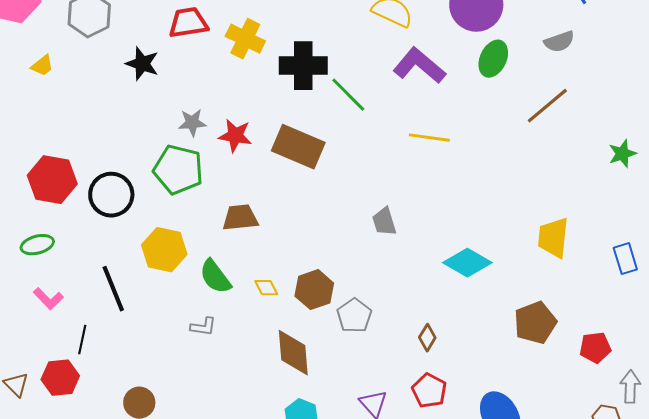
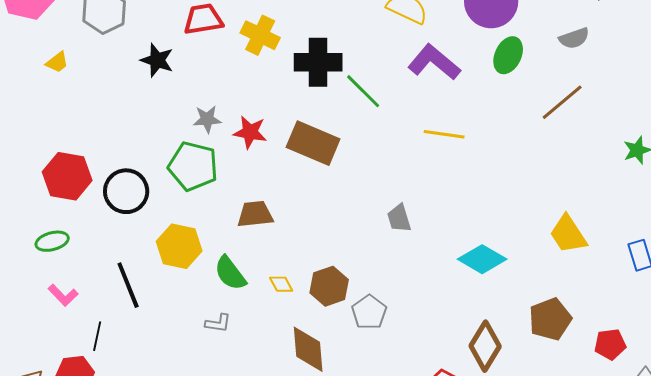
yellow trapezoid: (553, 238) -> (568, 234), turned -39
brown diamond: (427, 338) -> (485, 346), moved, size x1.8

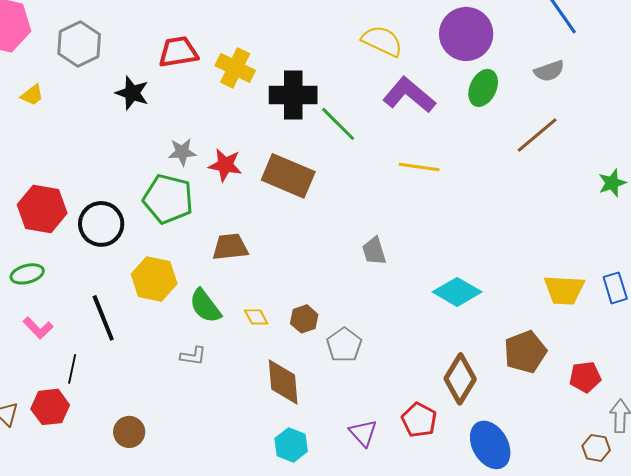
yellow trapezoid: (568, 234) -> (564, 290), moved, turned -54
brown hexagon: (329, 286) -> (304, 319), size x0.7

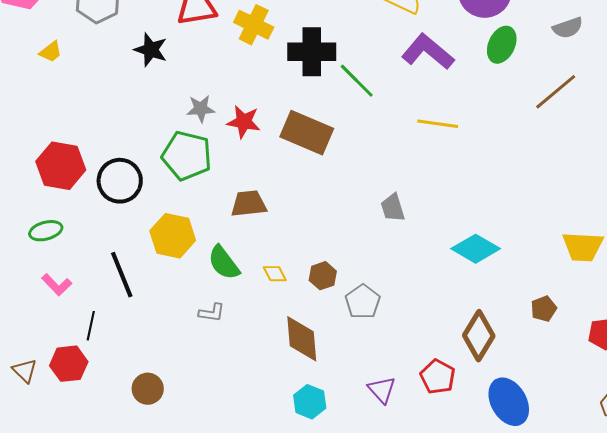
brown pentagon: (525, 352) -> (544, 309), size x0.6

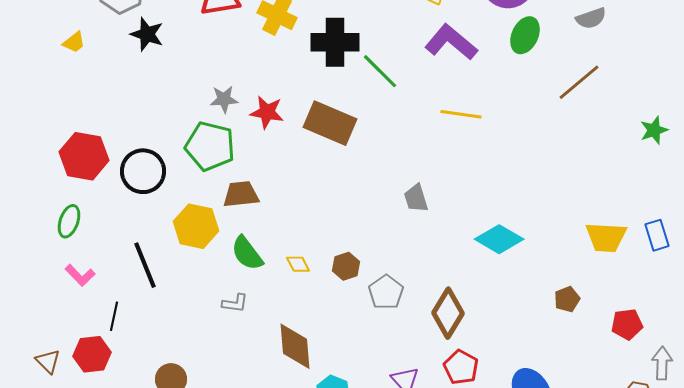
black star: (151, 50) -> (147, 34), moved
brown trapezoid: (249, 204) -> (241, 194), moved
green ellipse: (46, 231) -> (69, 221), turned -56
brown diamond: (479, 336) -> (448, 313), moved
brown diamond: (302, 339) -> (295, 346), moved

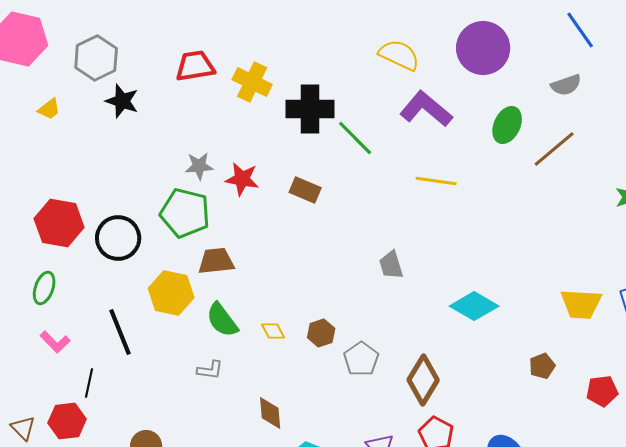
green ellipse: (525, 35) -> (507, 125), moved
brown rectangle: (330, 123) -> (305, 190), size x0.6
brown diamond: (295, 346) -> (270, 413), size x0.7

